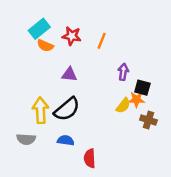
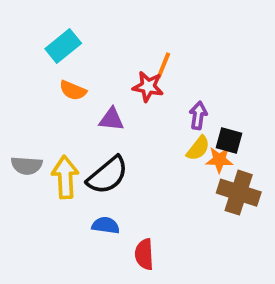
red star: (72, 36) -> (148, 87), moved
orange semicircle: (45, 46) -> (73, 90), moved
yellow semicircle: (123, 106) -> (198, 148), moved
brown cross: (148, 120) -> (239, 193), size x1.5
gray semicircle: (26, 139) -> (27, 166), moved

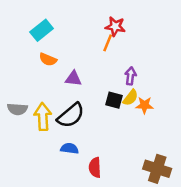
red star: (148, 87) -> (115, 26), moved
black square: (229, 141) -> (114, 100), moved
brown cross: (239, 193) -> (157, 169), moved

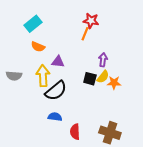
gray semicircle: (17, 109) -> (14, 76), moved
yellow arrow: (43, 117) -> (43, 76), moved
brown cross: (157, 169) -> (110, 133), moved

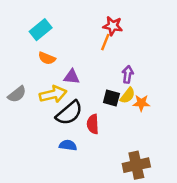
gray semicircle: (14, 76) -> (17, 94), turned -42
yellow arrow: (43, 76) -> (53, 94), turned 80
red semicircle: (75, 132) -> (93, 124), moved
brown cross: (110, 133) -> (136, 165), turned -30

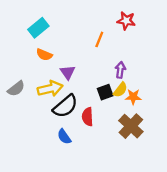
red star: (113, 26) -> (126, 21), moved
purple triangle: (72, 77) -> (68, 72), turned 49
black square: (111, 98) -> (105, 92), turned -35
blue semicircle: (68, 145) -> (64, 137), turned -133
brown cross: (136, 165) -> (131, 126), moved, turned -35

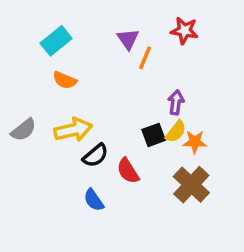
purple triangle: (68, 72) -> (128, 39), moved
black semicircle: (65, 106) -> (95, 156), size x0.7
red semicircle: (88, 117) -> (128, 171), turned -30

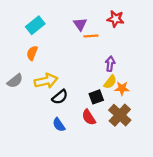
orange line: (145, 58) -> (91, 36), turned 64
orange semicircle: (65, 80) -> (32, 53), moved, turned 88
black square: (154, 135) -> (96, 97), moved
red semicircle: (128, 171) -> (89, 117), moved

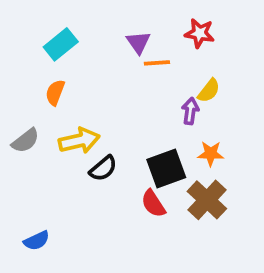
yellow semicircle: (110, 82) -> (209, 91), moved
black square: (96, 97) -> (166, 168), size x1.5
blue semicircle: (59, 125) -> (37, 241), moved, turned -80

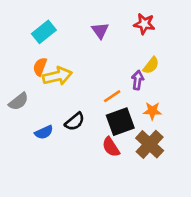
orange line: (157, 63) -> (112, 96), moved, turned -30
yellow arrow: (79, 141) -> (57, 76), moved
blue semicircle: (37, 241) -> (44, 132), moved

